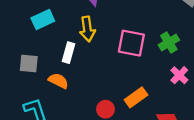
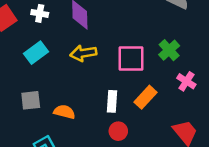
yellow arrow: (87, 29) -> (83, 53), turned 100
white rectangle: (68, 53) -> (112, 101), moved
orange rectangle: (136, 97) -> (145, 97), moved

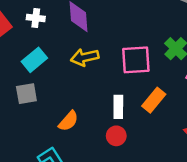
gray square: (31, 100) -> (26, 94), moved
orange semicircle: (64, 112) -> (68, 121), turned 120
red circle: (118, 131) -> (116, 136), moved

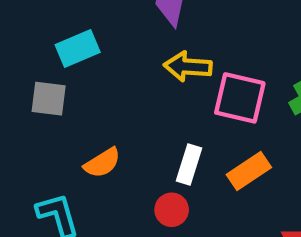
yellow arrow: (85, 57) -> (188, 67), moved

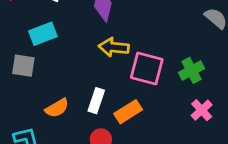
white rectangle: (189, 164) -> (96, 101), moved
orange rectangle: (249, 171) -> (128, 112), moved

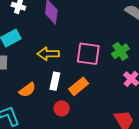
yellow arrow: (114, 47) -> (48, 54), moved

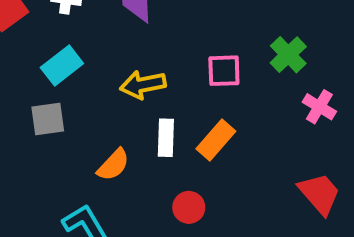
pink square: (88, 54) -> (224, 71), size x0.7
red circle: (62, 108) -> (189, 207), moved

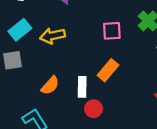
yellow arrow: (143, 85) -> (53, 36), moved
white rectangle: (166, 138) -> (82, 87), moved

